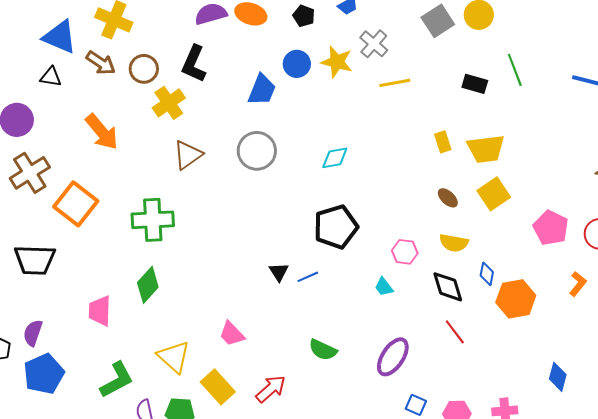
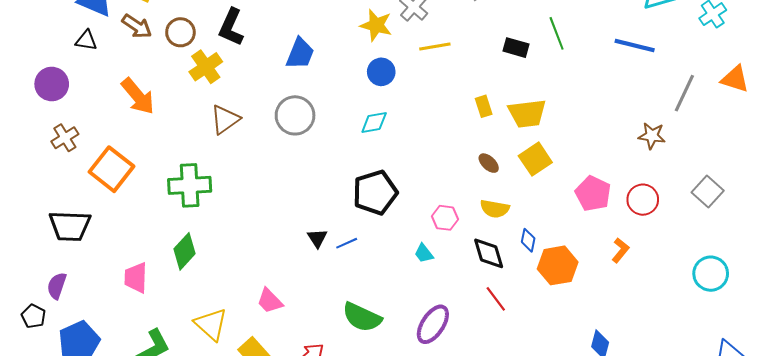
blue circle: (297, 64) -> (381, 72), moved
brown cross: (30, 173) -> (65, 138), size x0.7
purple semicircle: (33, 333) -> (57, 286), moved
green semicircle: (323, 350) -> (362, 317), size x1.4

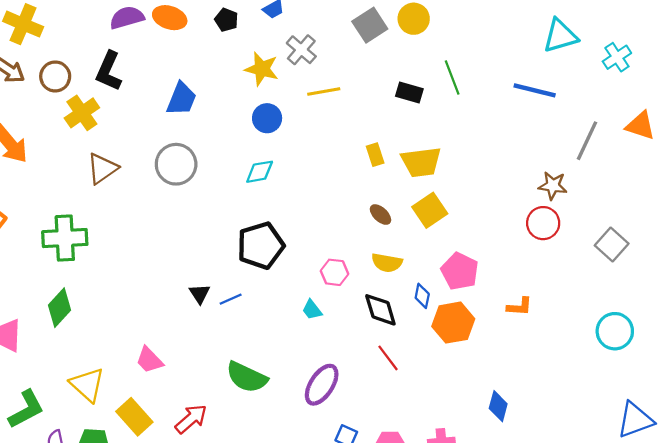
pink pentagon: (593, 194) -> (460, 271), moved
red circle: (643, 200) -> (543, 223), moved
orange L-shape: (620, 250) -> (520, 307), turned 55

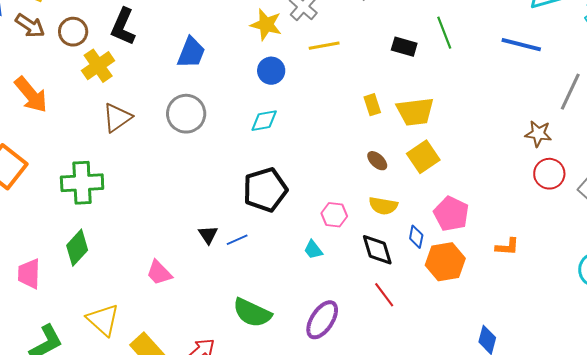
red circle: (543, 223) -> (549, 174), moved
pink trapezoid: (149, 360) -> (159, 273), moved

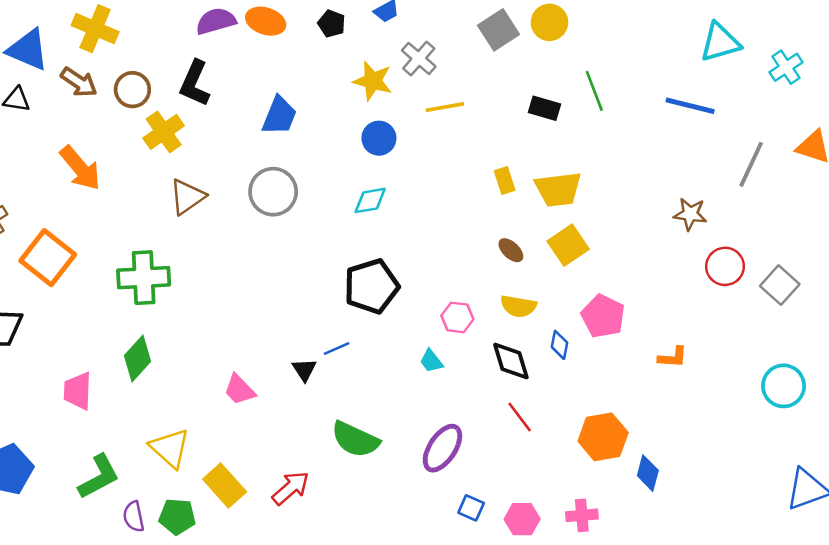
brown star: (538, 134) -> (690, 214), moved
black triangle: (208, 235) -> (304, 370), moved
orange hexagon: (445, 262) -> (603, 437), moved

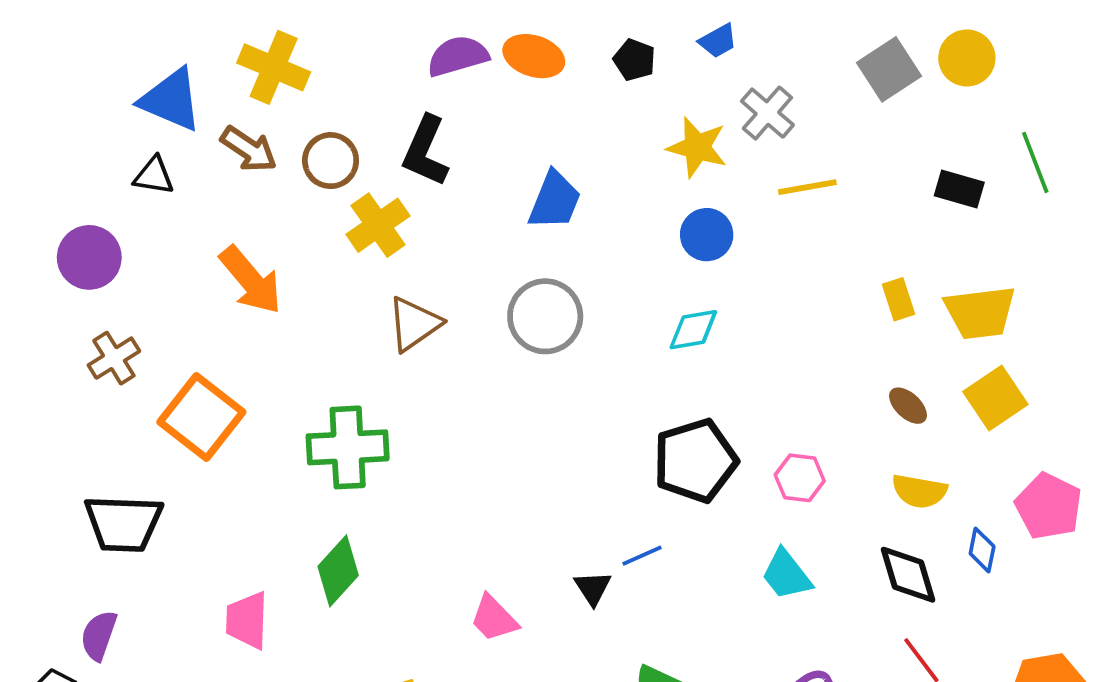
pink hexagon: (457, 317) -> (800, 478), moved
cyan trapezoid: (431, 361) -> (786, 575), size x1.4

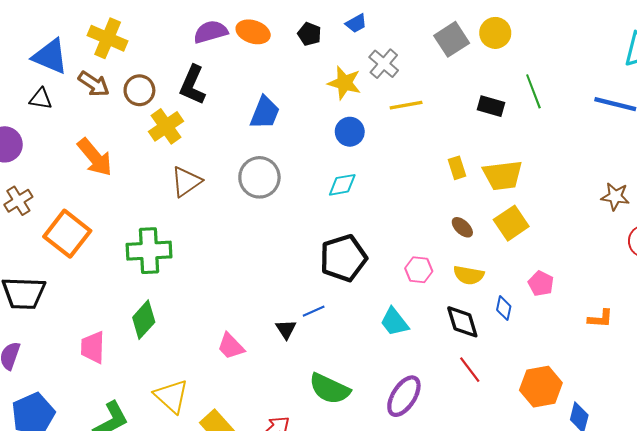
pink hexagon: (800, 478) -> (419, 270), moved
pink pentagon: (1049, 506) -> (541, 284), size x0.7

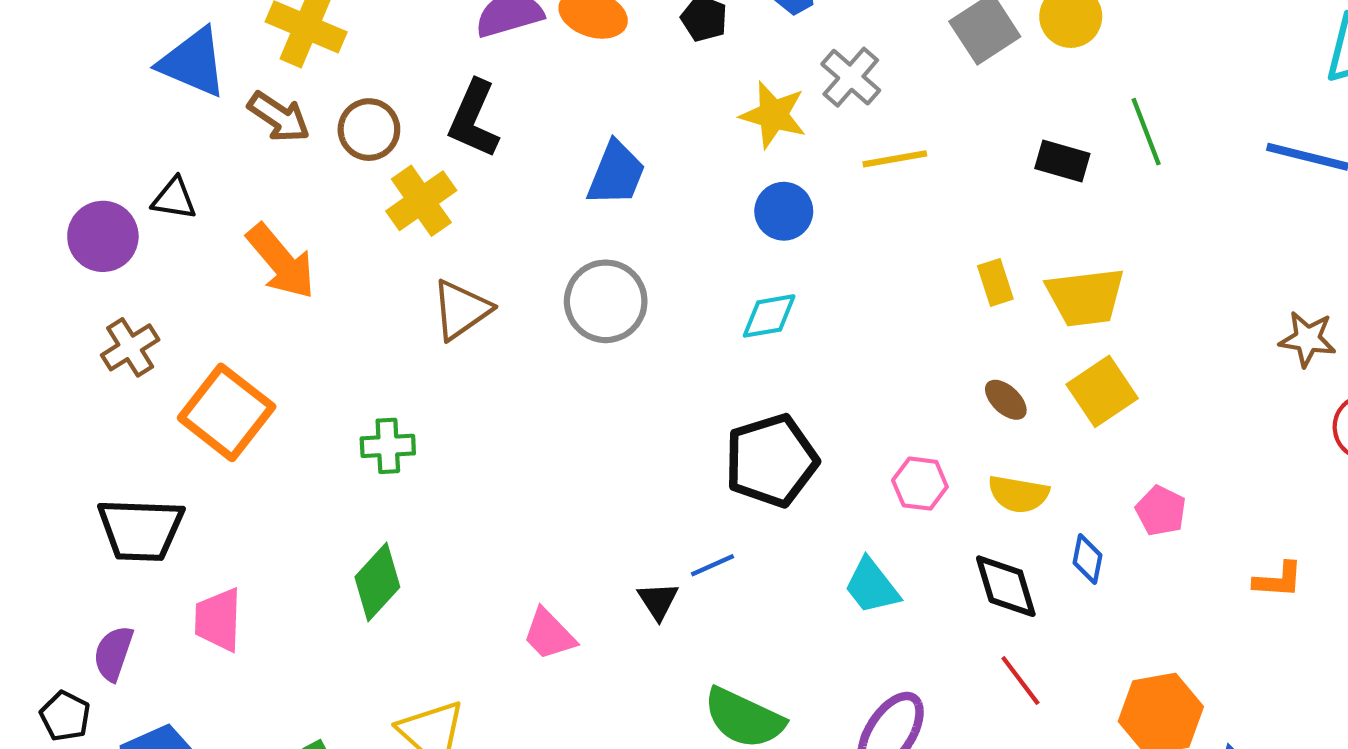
black triangle: (41, 99) -> (174, 199), moved
green cross: (149, 251) -> (388, 446), size x0.6
pink trapezoid: (93, 347) -> (218, 620), moved

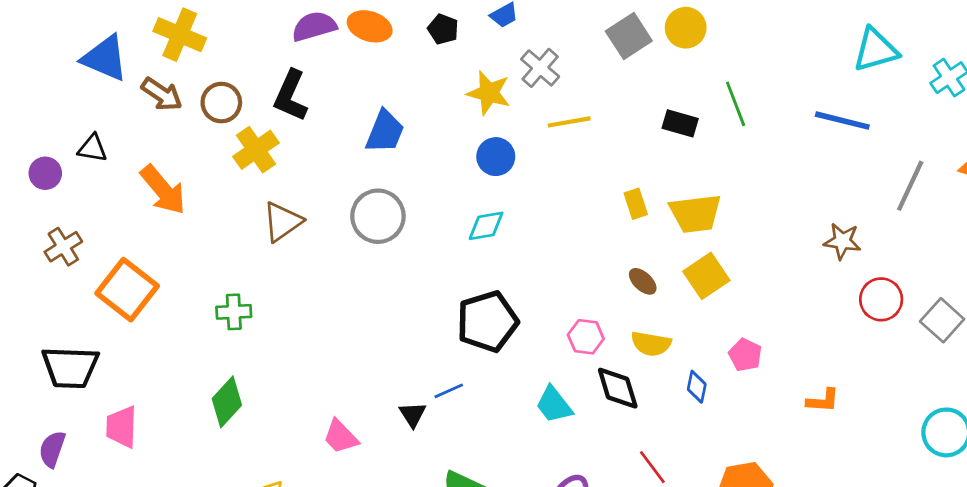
purple circle: (103, 236) -> (45, 173), size x0.7
black diamond: (1006, 586) -> (618, 388), moved

